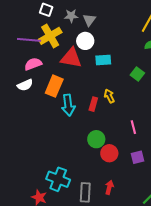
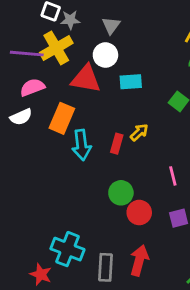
gray star: (71, 16) -> (70, 20), moved
yellow arrow: (109, 96) -> (139, 132), turned 72
red arrow: (109, 187) -> (139, 260), size x1.5

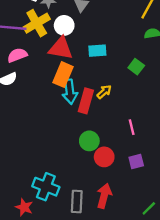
white circle: (105, 55) -> (64, 25), moved
orange rectangle: (62, 118) -> (63, 75), moved
red rectangle: (117, 144) -> (86, 101), size x1.5
cyan arrow: (82, 145) -> (70, 92), moved

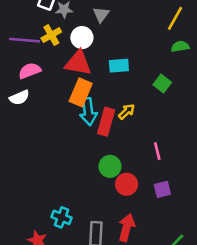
yellow cross: (37, 23) -> (51, 35), size x0.7
cyan cross: (46, 187) -> (62, 217), size x0.7

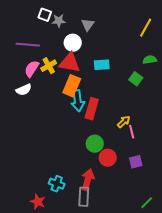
yellow cross: (51, 35) -> (49, 66), moved
green semicircle: (180, 46) -> (150, 60), moved
pink semicircle: (30, 71) -> (32, 69), turned -36
yellow arrow: (127, 112) -> (124, 122), moved
red arrow: (127, 228) -> (88, 180), moved

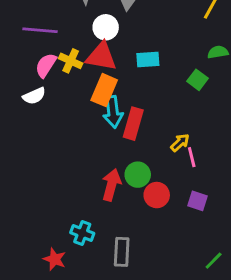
yellow cross: (49, 66) -> (71, 61), turned -35
purple square: (136, 162) -> (198, 201), turned 32
red arrow: (88, 180) -> (111, 185), moved

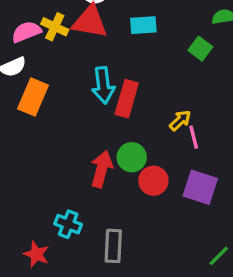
pink semicircle: (46, 65) -> (26, 32), turned 35
orange rectangle: (104, 90) -> (33, 97), moved
purple square: (198, 201) -> (200, 187), size x1.5

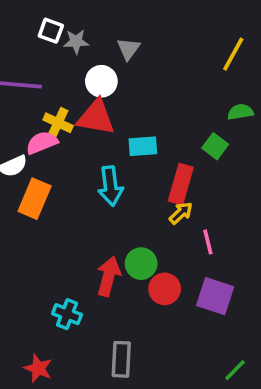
cyan rectangle: (143, 25) -> (143, 146), moved
pink semicircle: (26, 32) -> (42, 143), moved
red rectangle: (127, 99) -> (181, 184), moved
yellow arrow: (180, 120) -> (181, 213), moved
cyan cross: (68, 224) -> (67, 314), moved

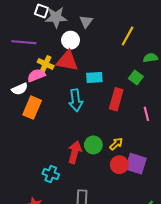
gray star: (76, 42) -> (56, 17), size x1.5
yellow line: (233, 54) -> (128, 36), moved
yellow arrow: (181, 213) -> (116, 144), moved
pink line: (208, 242) -> (146, 114), moved
red circle: (165, 289) -> (119, 165), moved

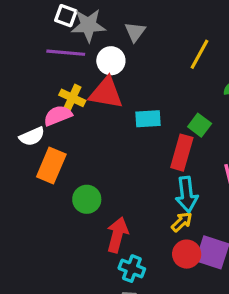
purple line: (24, 42) -> (66, 53), moved
green square: (136, 77) -> (200, 125), moved
cyan arrow: (76, 100) -> (187, 194), moved
green circle: (93, 145) -> (87, 199), moved
cyan cross: (51, 174) -> (132, 269), moved

